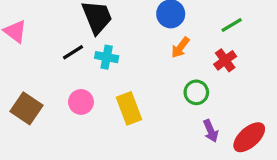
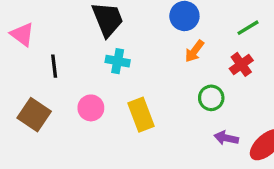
black line: (73, 52) -> (54, 66), moved, turned -65
purple arrow: (211, 131) -> (226, 138), turned 125

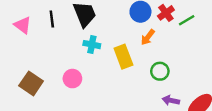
red cross: (241, 64) -> (166, 13), moved
black line: (54, 66) -> (52, 19), moved
yellow rectangle: (141, 115) -> (123, 57), moved

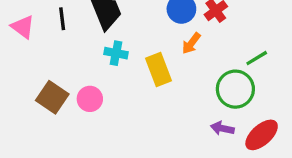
green line: (187, 20) -> (257, 58), moved
green circle: (160, 71) -> (235, 89), moved, size x1.5
brown square: (31, 83) -> (52, 97), moved

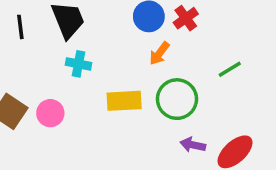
yellow rectangle: (159, 69) -> (124, 101), moved, turned -72
green circle: (235, 89) -> (177, 99), moved

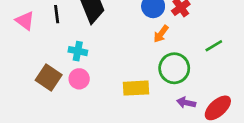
cyan cross: (78, 64) -> (78, 51), moved
yellow rectangle: (124, 101) -> (136, 88), moved

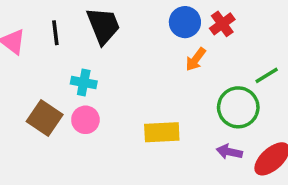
green circle: (174, 68) -> (238, 107), moved

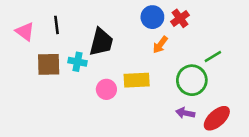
black trapezoid: (103, 26) -> (101, 42), moved, turned 36
brown square: (45, 118) -> (49, 64), moved, turned -35
pink circle: (85, 120) -> (106, 89), moved
yellow rectangle: (162, 132) -> (137, 80), moved

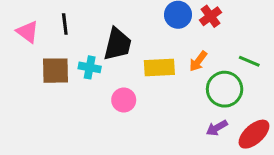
orange arrow: (160, 45) -> (198, 61), moved
green line: (213, 57) -> (249, 61), turned 54
yellow rectangle: (137, 80) -> (159, 67), moved
purple arrow: (185, 113) -> (217, 128), turned -42

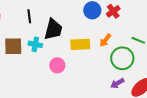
black line: (65, 24) -> (29, 16), moved

